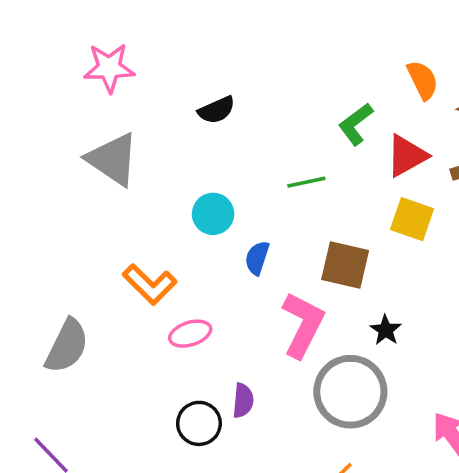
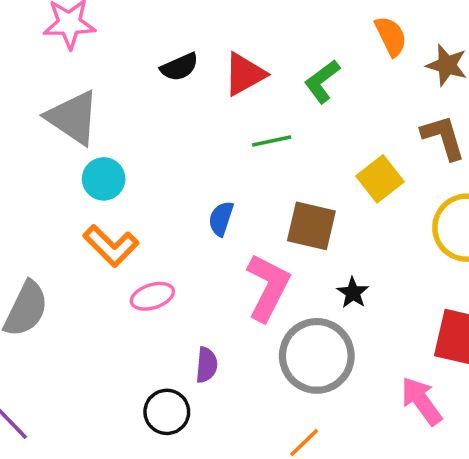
red triangle: (407, 156) -> (244, 74), moved
cyan circle: (213, 214) -> (104, 179), moved
yellow square: (412, 219) -> (380, 179), turned 33
black circle: (199, 423) -> (167, 412), moved

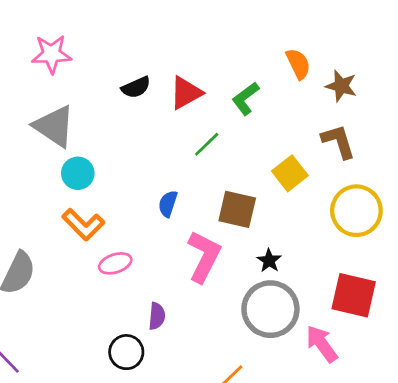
green line: (272, 141) -> (207, 144), turned -32
gray circle: (317, 356) -> (270, 309), moved

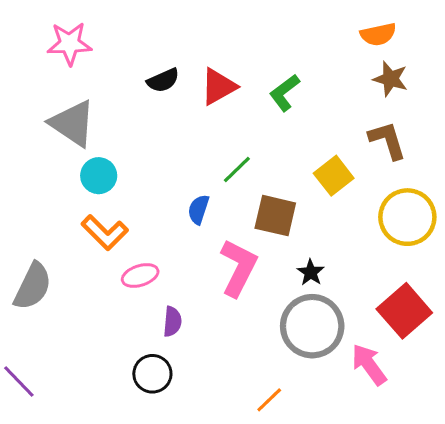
orange semicircle: (298, 64) -> (378, 34), moved, turned 104
green line: (207, 144) -> (237, 170), moved
red square: (354, 295) -> (404, 311), turned 36
purple semicircle: (157, 316) -> (172, 322), moved

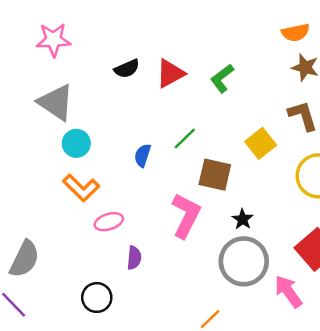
blue semicircle: (198, 209) -> (143, 155), moved
gray semicircle: (33, 286) -> (25, 259), moved
black circle: (152, 374) -> (97, 298), moved

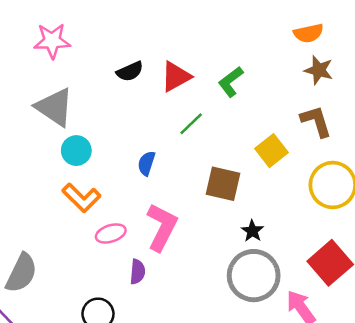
green line: (185, 139) -> (191, 124), moved
pink L-shape: (186, 216) -> (162, 227), moved

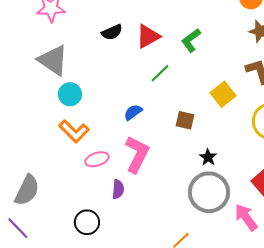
blue semicircle: (146, 163) -> (133, 112), moved, turned 36
brown square: (223, 184) -> (185, 120), size x0.7

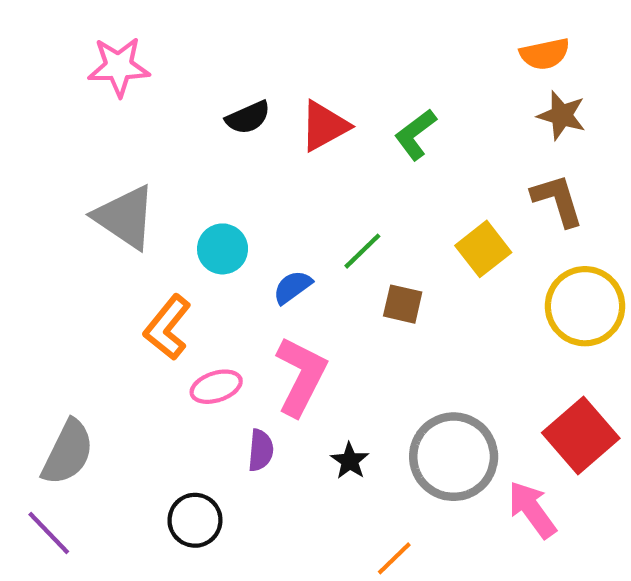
gray triangle: (53, 60) -> (125, 217), moved
green line: (160, 73) -> (362, 251), moved
cyan circle: (70, 94) -> (223, 249), moved
orange L-shape: (74, 131) -> (167, 327), turned 84
black star: (208, 157) -> (350, 461), moved

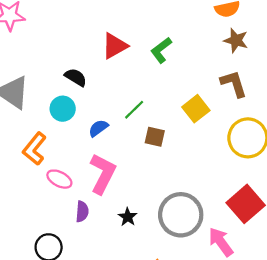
black semicircle: (248, 118) -> (76, 77), moved, turned -125
pink ellipse: (216, 387) -> (59, 179), turned 45

